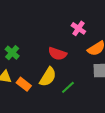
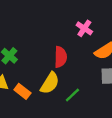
red semicircle: (57, 54) -> (61, 57), turned -108

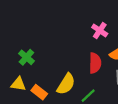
red semicircle: (61, 57) -> (95, 63), moved

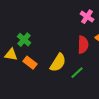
yellow triangle: (18, 84) -> (11, 55), moved
orange rectangle: (39, 92) -> (30, 63), moved

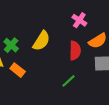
yellow semicircle: (58, 63) -> (41, 41), moved

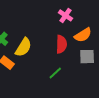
yellow semicircle: (41, 41) -> (23, 47), moved

